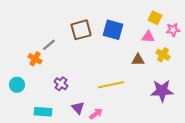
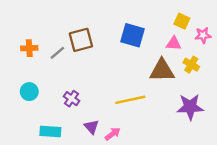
brown square: (81, 30) -> (81, 40), moved
orange cross: (35, 59) -> (29, 48), moved, turned -32
brown triangle: (138, 60) -> (162, 70), size x1.6
cyan circle: (17, 85) -> (29, 92), moved

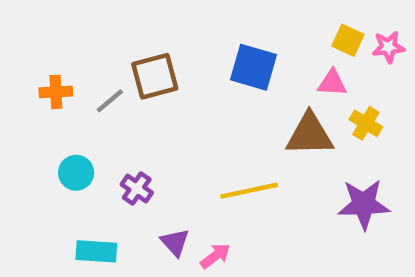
pink star: (203, 35) -> (388, 47), moved
cyan circle: (29, 92) -> (76, 173), moved

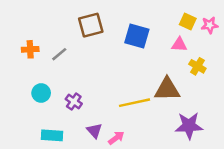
brown square: (155, 76) -> (91, 25), moved
brown triangle: (310, 135) -> (167, 89), moved
purple star: (364, 204) -> (189, 126), moved

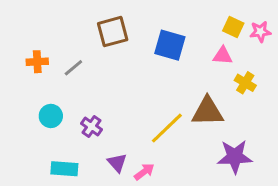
yellow line: (134, 103) -> (167, 128), turned -32

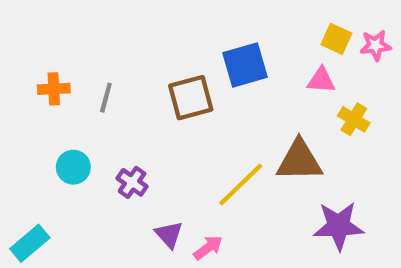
brown square: (113, 32) -> (191, 98), moved
blue square: (170, 45) -> (245, 65), turned -32
gray line: (73, 68) -> (106, 98), turned -35
cyan rectangle: (64, 169) -> (30, 243), moved, turned -44

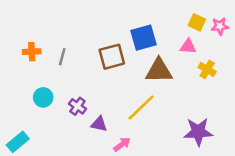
brown triangle: (299, 161) -> (159, 71), moved
purple triangle: (169, 235) -> (99, 124), moved, turned -36

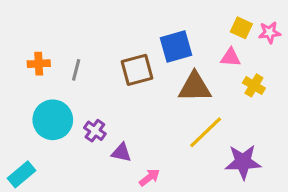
cyan circle: (43, 97) -> (53, 120), size x1.6
yellow line: (141, 108) -> (206, 132), moved

